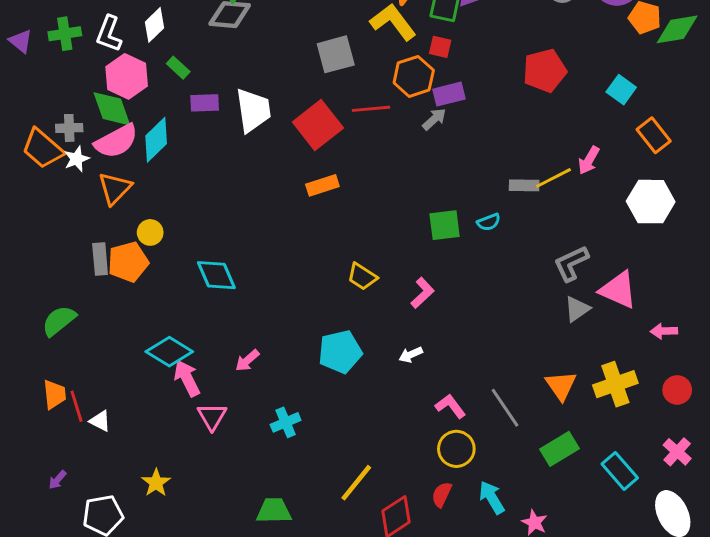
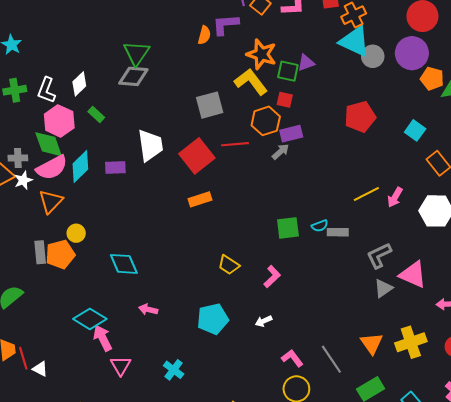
purple rectangle: (205, 103) -> (115, 168), moved
pink arrow: (589, 160) -> (395, 197), moved
gray rectangle: (524, 185) -> (338, 232), moved
pink arrow: (247, 361) -> (148, 309), moved, turned 54
cyan cross: (286, 422) -> (174, 370), turned -30

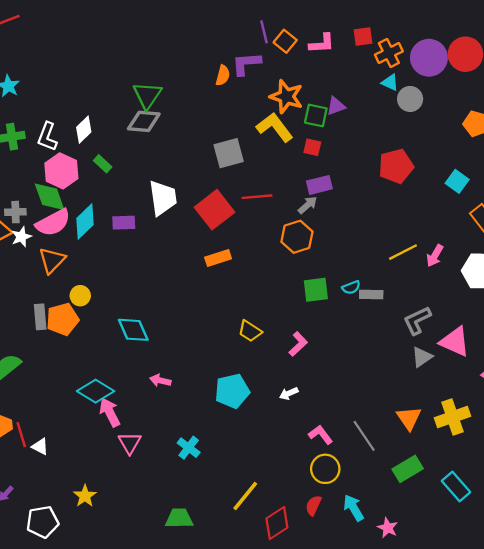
cyan triangle: (355, 41) -> (390, 82), size x0.5
purple circle: (412, 53) -> (429, 58), moved
orange hexagon: (266, 121) -> (297, 237), moved

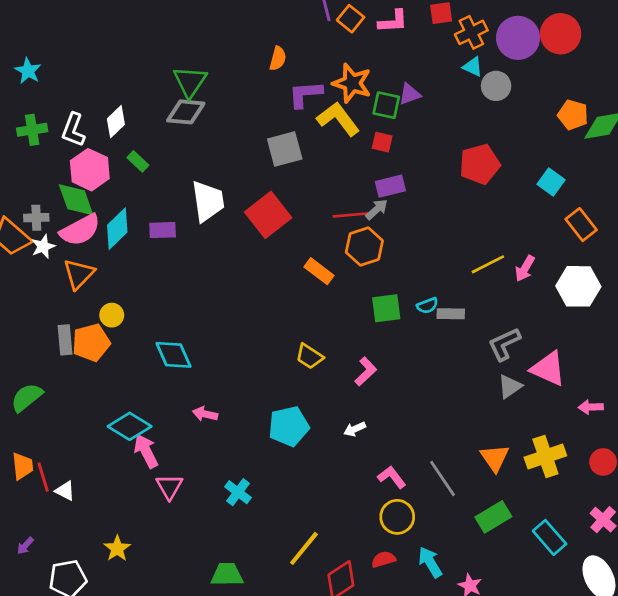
purple L-shape: (246, 64) -> (305, 94), moved
red line: (257, 197) -> (351, 215), moved
orange rectangle: (218, 258) -> (319, 271), moved, turned 55
red semicircle: (313, 505) -> (383, 559), turned 48

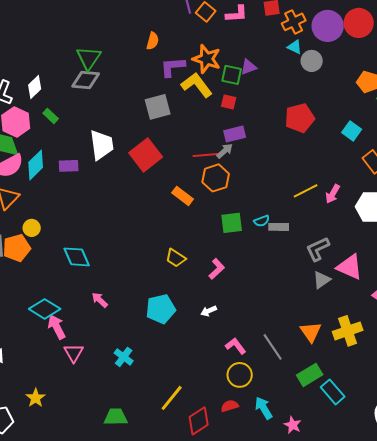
pink arrow: (205, 414) -> (100, 300), turned 30
cyan rectangle: (550, 537) -> (333, 392), moved

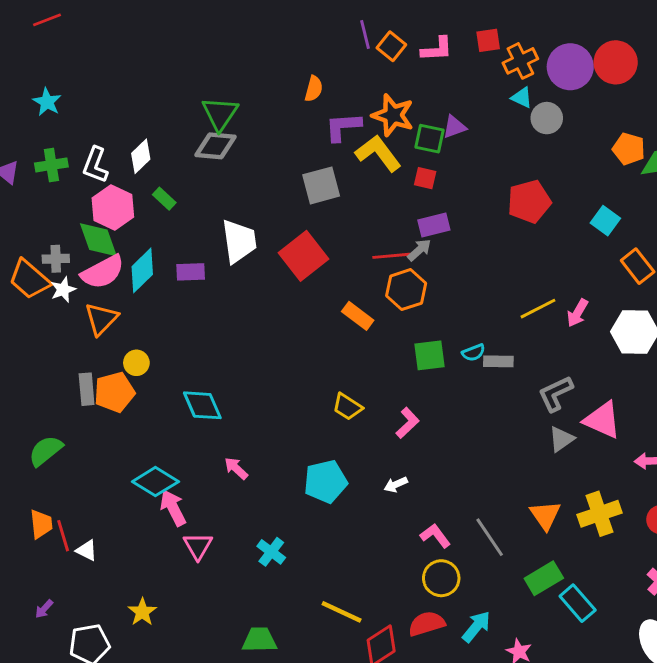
yellow line: (172, 398) -> (342, 612), turned 76
red semicircle: (230, 406) -> (427, 624), size x1.4
cyan arrow: (264, 408) -> (476, 627), turned 70

